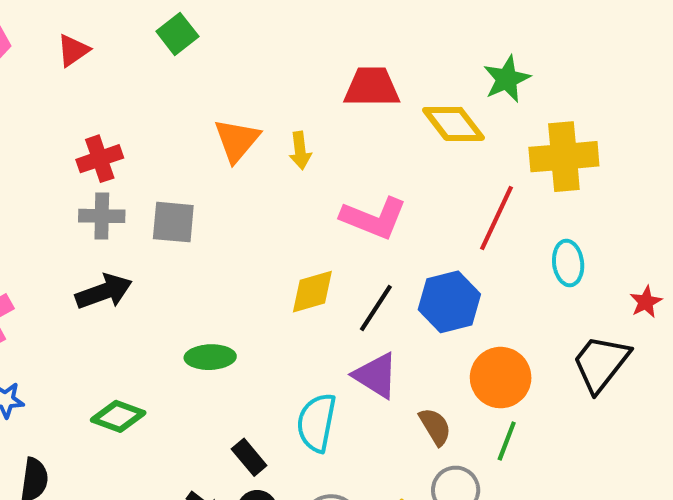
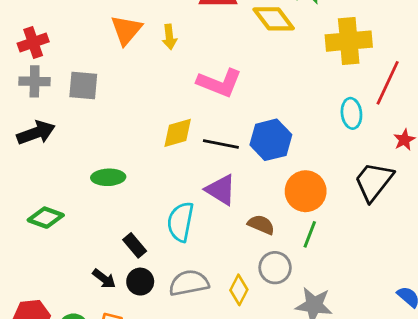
red line: (496, 218) -> (388, 83), moved
black line: (376, 308) -> (221, 144), turned 68
brown semicircle: (435, 427) -> (261, 225), turned -36

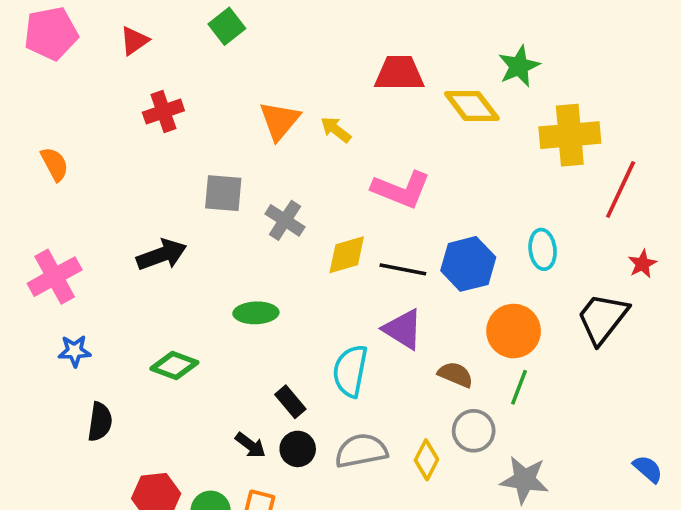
yellow arrow: (169, 37) -> (336, 130), turned 135
red cross: (33, 42) -> (163, 112), moved
gray cross: (35, 81) -> (285, 220), moved, turned 32
cyan ellipse: (351, 113) -> (543, 249), moved

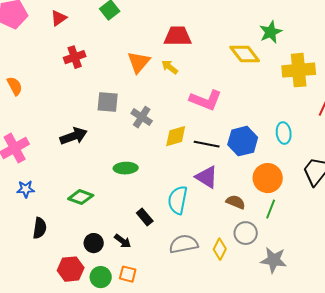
red trapezoid: (399, 73) -> (178, 36), moved
black circle: (298, 449) -> (94, 243), moved

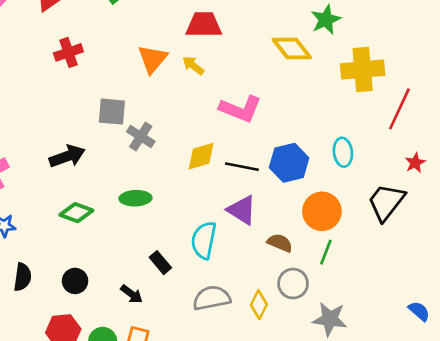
gray cross: (142, 117) -> (141, 136), moved
green diamond: (81, 197) -> (76, 213), moved
black circle: (94, 243) -> (75, 281), moved

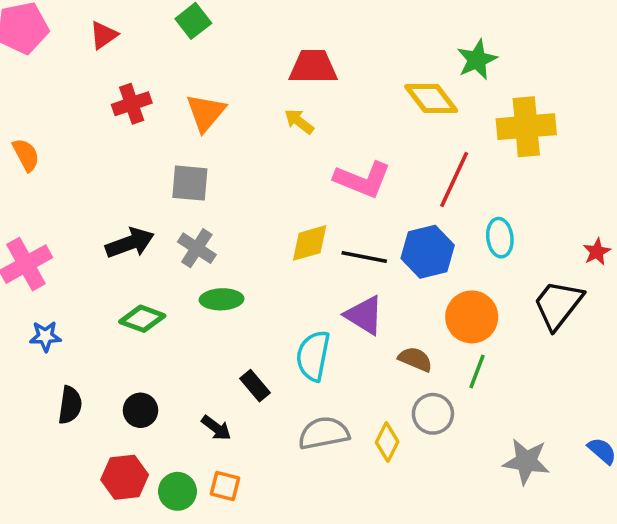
orange triangle: (153, 59) -> (206, 113), moved
red line: (399, 109) -> (454, 180), moved
gray cross: (141, 136) -> (197, 248), moved
gray star: (330, 319) -> (526, 461), moved

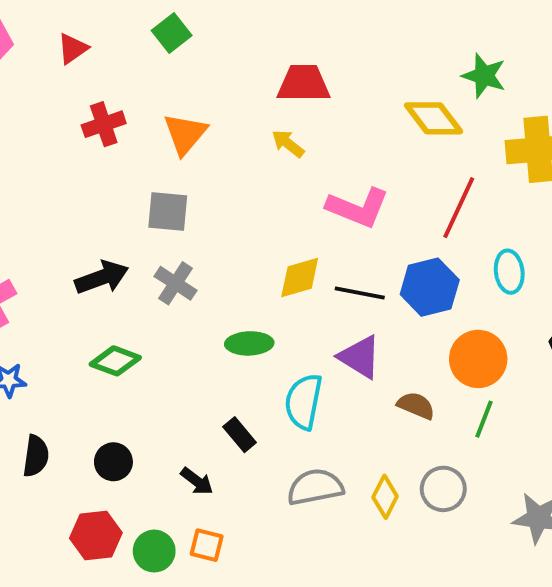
green star: (477, 60) -> (484, 76), turned -30
green ellipse: (222, 299) -> (249, 343), moved
gray circle: (433, 414) -> (443, 489), moved

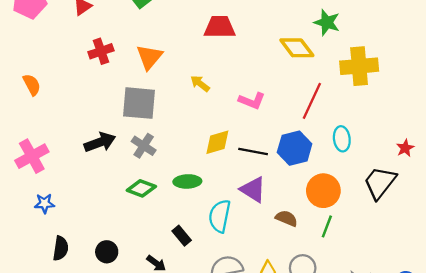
yellow arrow: (288, 144) -> (200, 84), moved
pink L-shape: (358, 208) -> (252, 101), size x0.7
gray square: (168, 211) -> (139, 103), size x1.4
green diamond: (115, 361) -> (141, 188), moved

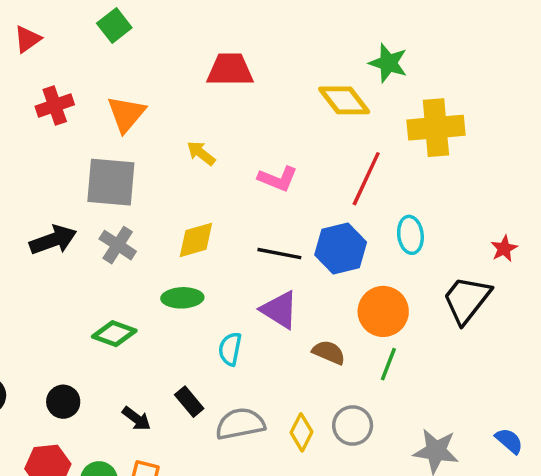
yellow diamond: (217, 142) -> (196, 240), moved
green diamond: (141, 188) -> (114, 334), moved
cyan semicircle: (220, 216) -> (230, 349), size x0.7
black rectangle: (182, 236) -> (189, 402), moved

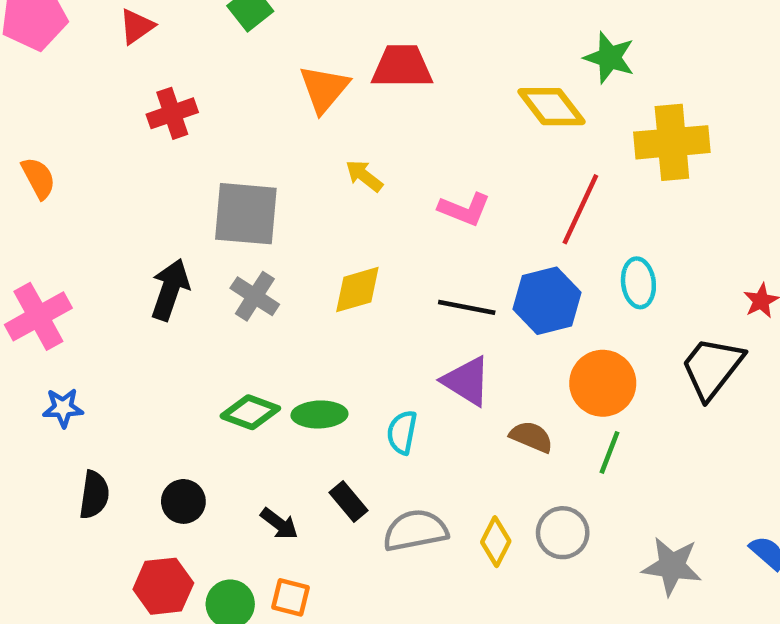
orange triangle: (126, 114) -> (324, 89), moved
black arrow: (53, 240) -> (170, 290), turned -51
green ellipse: (182, 298) -> (319, 414), moved

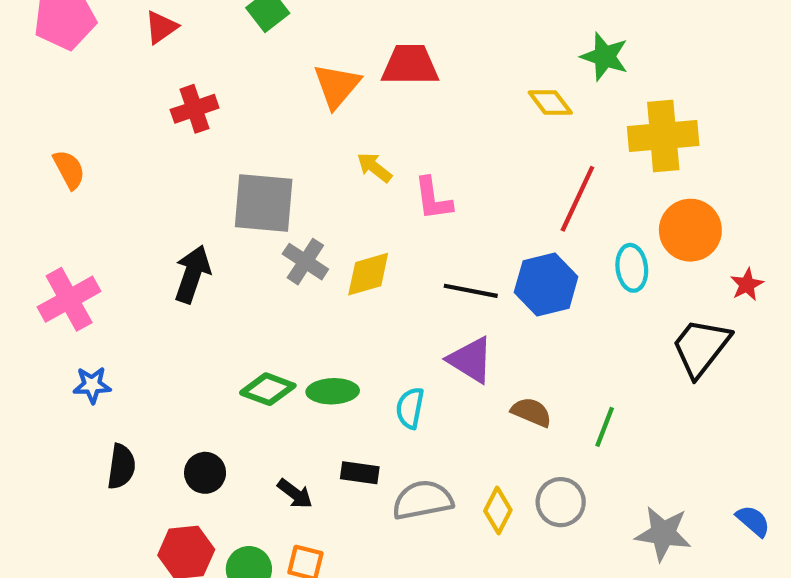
yellow diamond: (551, 107) -> (550, 103), size x0.7
pink L-shape: (464, 209) -> (433, 199), moved, turned 60
gray cross: (255, 296) -> (305, 262), moved
orange circle: (603, 383) -> (690, 230), moved
black rectangle: (348, 501) -> (360, 473), turned -42

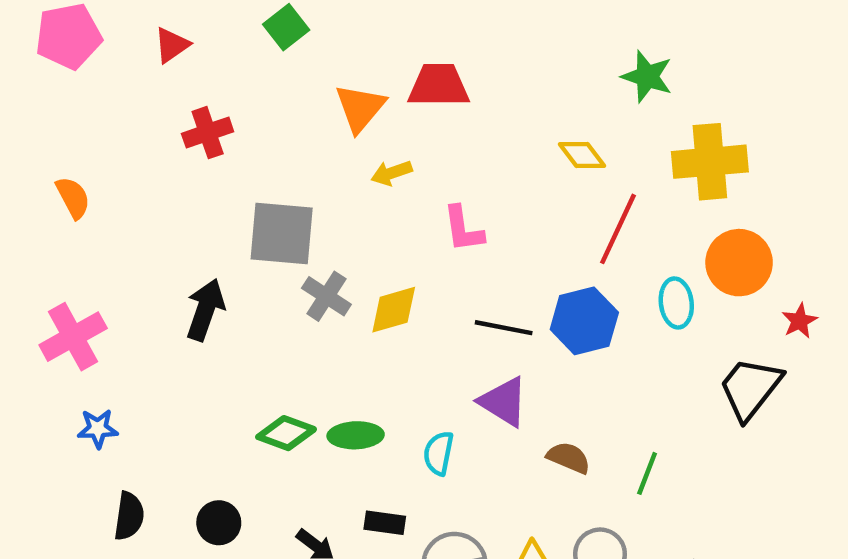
yellow diamond: (550, 103) -> (582, 155), moved
yellow arrow: (374, 167) -> (391, 173), moved, turned -57

